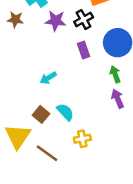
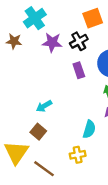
cyan arrow: (48, 78) -> (44, 106), moved
cyan semicircle: (65, 112) -> (89, 129), moved, turned 60

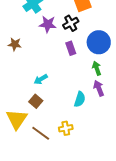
brown star: (14, 41) -> (15, 44), moved
yellow cross: (78, 155) -> (66, 128), moved

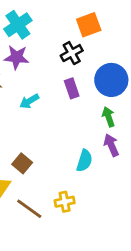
purple star: (48, 24) -> (16, 57), moved
cyan arrow: (41, 79) -> (29, 101), moved

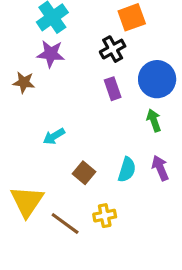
cyan arrow: (29, 101) -> (54, 136), moved
purple arrow: (111, 145) -> (160, 168), moved
brown square: (22, 163) -> (84, 173), moved

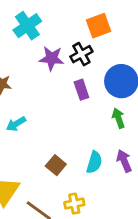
purple star: (51, 54) -> (52, 58), moved
cyan arrow: (54, 136) -> (16, 124), moved

